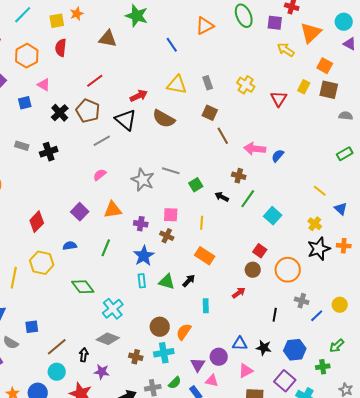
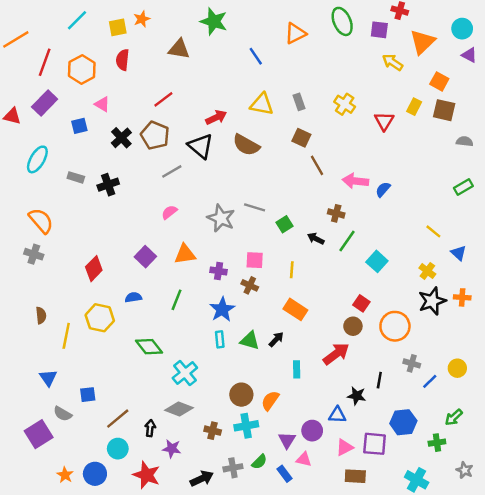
red arrow: (239, 293) -> (336, 354), size x1.6
black star: (264, 348) -> (357, 396), moved
purple square: (285, 381) -> (375, 444), moved, turned -35

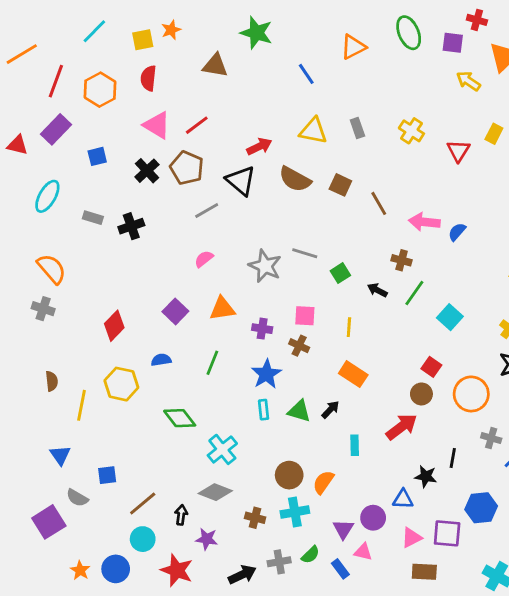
pink triangle: (102, 104) -> (157, 125), moved, size x1.5
brown square: (301, 138) -> (340, 185), moved

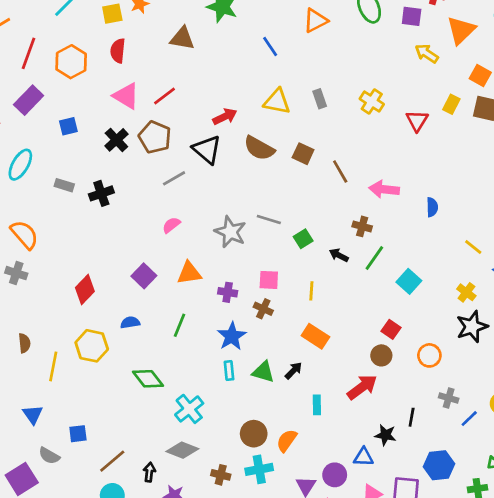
blue semicircle: (457, 232) -> (432, 207), moved, turned 138
orange circle: (471, 394) -> (429, 355), size x0.7

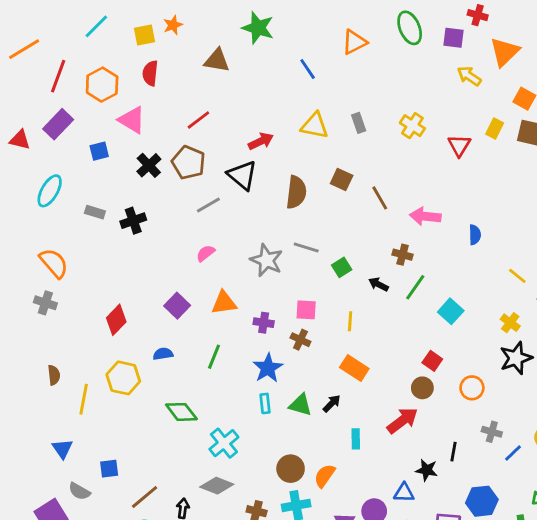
pink triangle: (126, 96) -> (132, 120), moved
brown semicircle: (259, 148) -> (296, 192), moved, turned -112

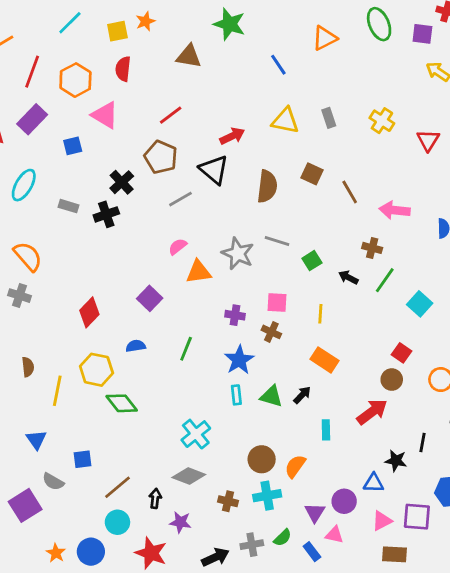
black cross: (149, 165) -> (122, 182), moved
orange triangle: (224, 303) -> (199, 272), moved
green diamond: (181, 412) -> (122, 403), moved

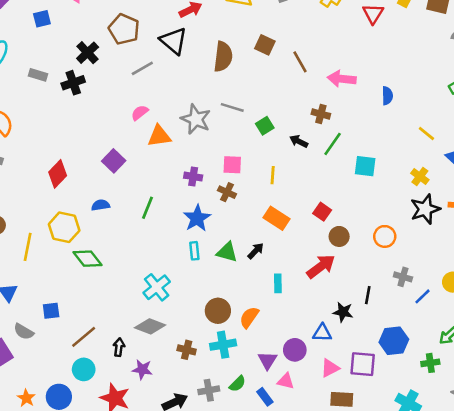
cyan square: (420, 304) -> (365, 166), turned -35
red square: (401, 353) -> (322, 212), moved

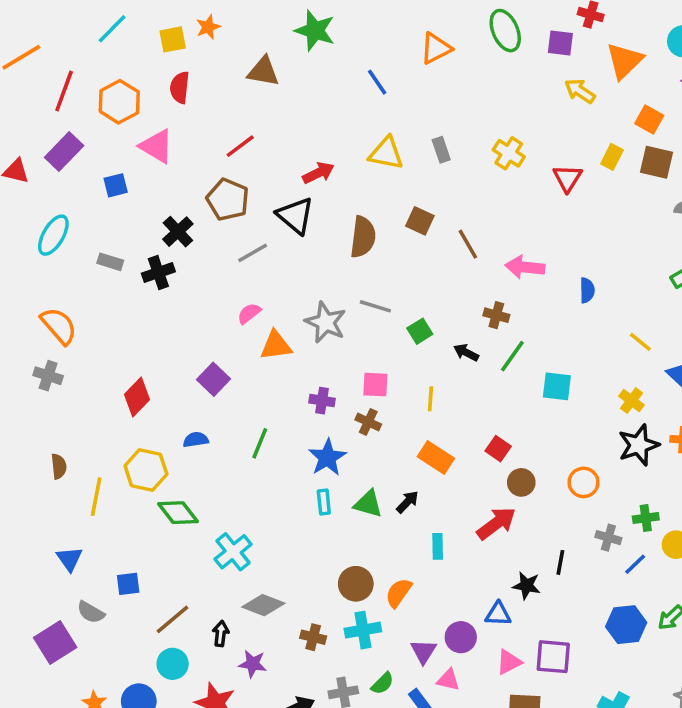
cyan cross: (157, 287) -> (233, 552), moved
blue hexagon: (394, 341) -> (626, 625), moved
green cross: (430, 363) -> (646, 518), moved

